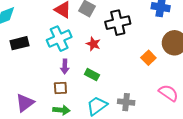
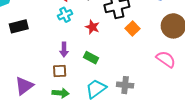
cyan cross: (59, 39) -> (65, 15), moved, size x0.6
orange square: (148, 58) -> (133, 29), moved
pink semicircle: (168, 93) -> (166, 59), moved

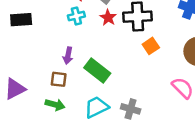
red star: (92, 27) -> (108, 18), moved
green rectangle: (91, 58) -> (97, 70), size x1.5

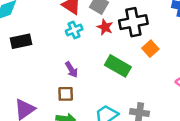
purple arrow: (68, 56) -> (71, 70), turned -35
green rectangle: (97, 70) -> (118, 66), moved

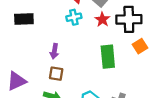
green rectangle: (118, 66) -> (108, 57), turned 45
purple arrow: (71, 70) -> (54, 51), moved, turned 32

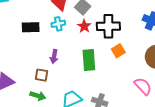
black rectangle: (24, 19) -> (31, 27), moved
purple arrow: (54, 51) -> (54, 57), moved

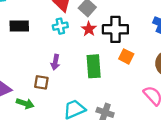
black rectangle: (31, 27) -> (19, 26), moved
orange square: (118, 51) -> (126, 56), turned -32
green arrow: (38, 96) -> (25, 104), moved

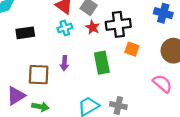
brown square: (41, 82) -> (39, 75), moved, size x1.5

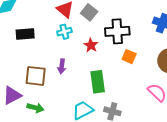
red star: (93, 27) -> (91, 45), moved
green rectangle: (102, 63) -> (98, 82), moved

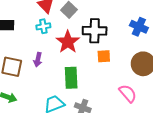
red star: (91, 45) -> (68, 42), size x1.6
orange square: (129, 57) -> (104, 56), turned -32

